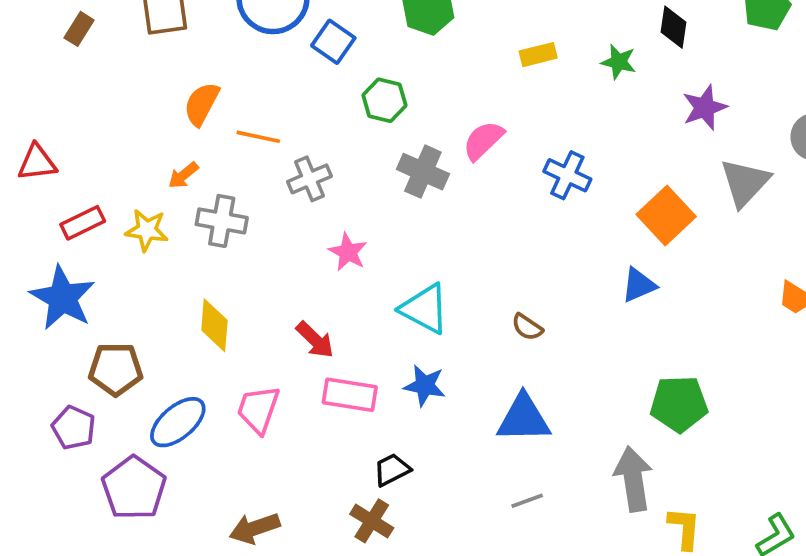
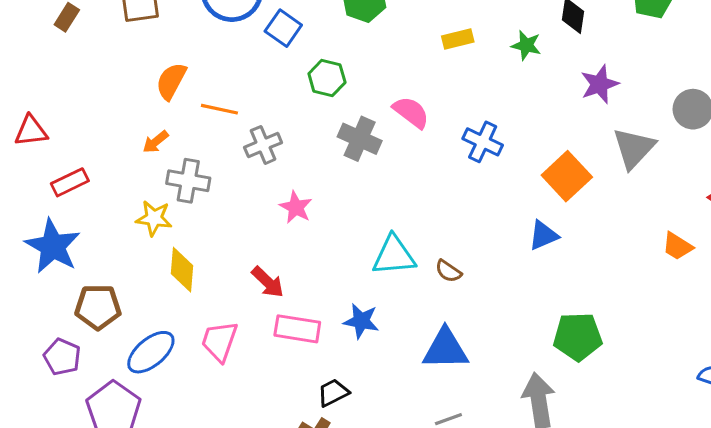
pink semicircle: (483, 141) -> (411, 112), turned 81
yellow star: (147, 230) -> (154, 218), moved
cyan triangle: (425, 309) -> (394, 256), moved, turned -33

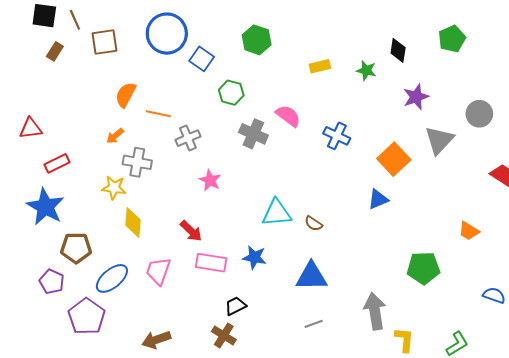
orange trapezoid: (677, 246) -> (469, 231), moved
green pentagon: (578, 337) -> (423, 268), moved

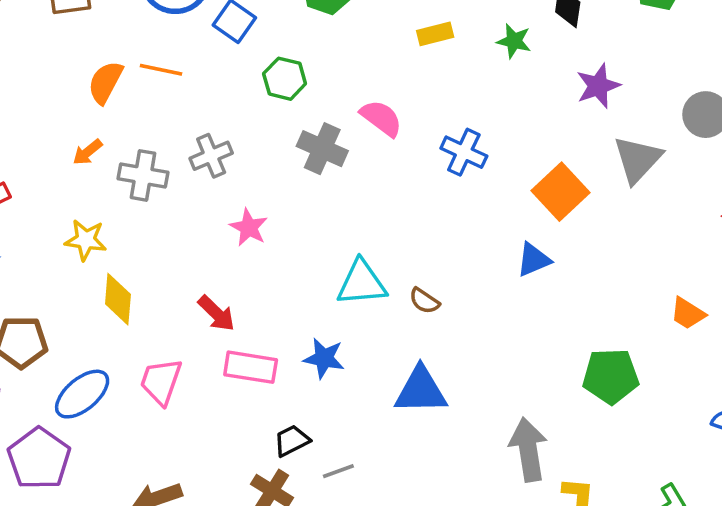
orange line: (158, 114) -> (161, 70), moved
gray cross: (137, 162) -> (143, 175), moved
gray line: (314, 324) -> (338, 471), moved

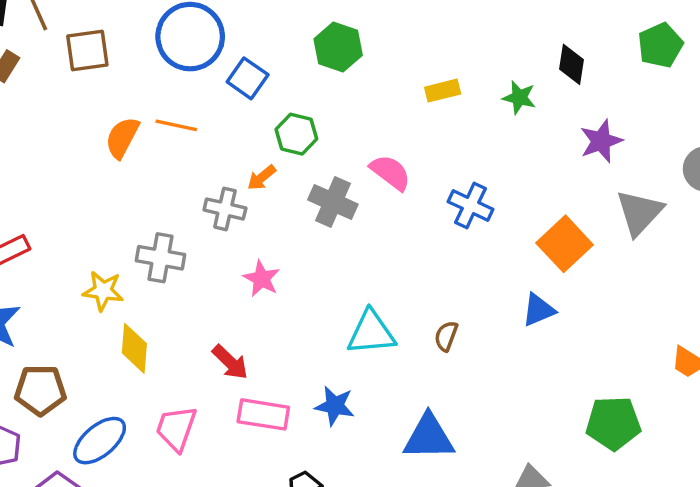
orange arrow: (87, 152) -> (262, 178), moved
gray cross: (211, 156) -> (225, 209), turned 36
gray cross: (143, 175) -> (161, 258), moved
brown semicircle: (424, 301) -> (446, 336), moved, turned 76

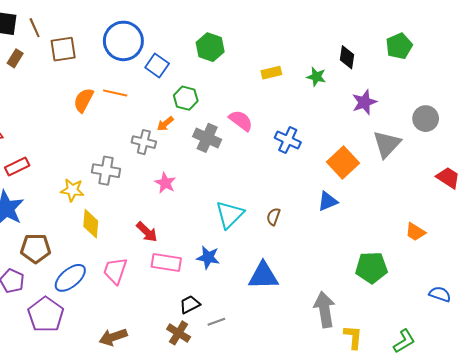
cyan triangle: (371, 333) -> (230, 215), turned -40

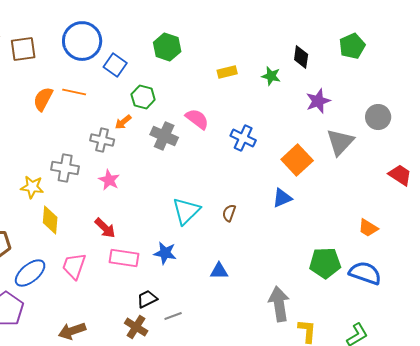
pink star: (165, 183) -> (109, 180), moved
blue triangle: (263, 276) -> (219, 271), size x0.6
blue semicircle: (440, 294) -> (365, 273), moved, size x1.5

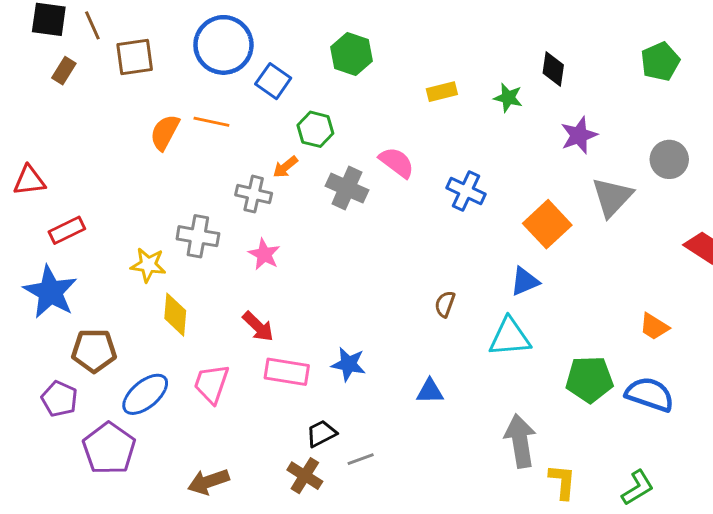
green pentagon: (352, 46) -> (660, 62), moved
cyan triangle: (186, 211) -> (510, 337), moved, turned 40

